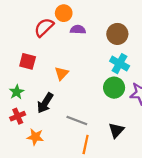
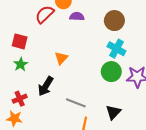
red square: (28, 61) -> (20, 41), moved
green star: (17, 92) -> (21, 64), moved
orange star: (35, 137) -> (14, 118), moved

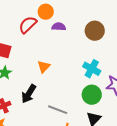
cyan cross: (116, 49) -> (92, 69), moved
green circle: (111, 72) -> (92, 95), moved

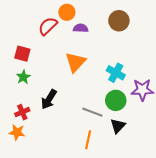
brown circle: (95, 31) -> (119, 21), moved
orange triangle: (44, 67) -> (75, 62), moved, size x1.5
gray line: (58, 110) -> (92, 112), moved

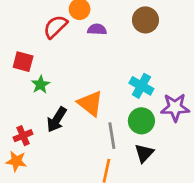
orange triangle: (75, 62) -> (90, 103), moved, turned -35
green star: (23, 77) -> (41, 85), moved
gray line: (92, 112) -> (112, 136), turned 60

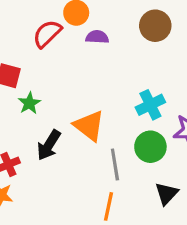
cyan cross: (141, 86) -> (150, 105), turned 35
black triangle: (144, 153) -> (167, 194), moved

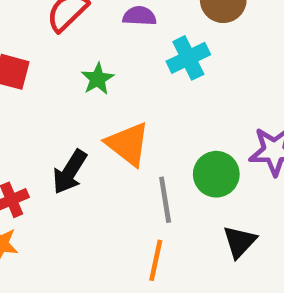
green star: (29, 103) -> (98, 79), moved
cyan cross: (150, 105) -> (188, 58), moved

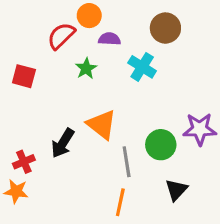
cyan cross: (188, 58) -> (142, 67), turned -32
green star: (98, 79) -> (86, 68), moved

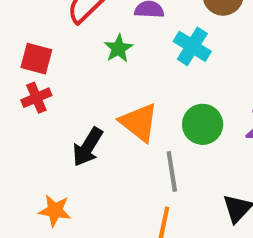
green circle: (161, 145) -> (203, 124), moved
red cross: (24, 162) -> (36, 98), moved
orange star: (16, 191) -> (55, 210), moved

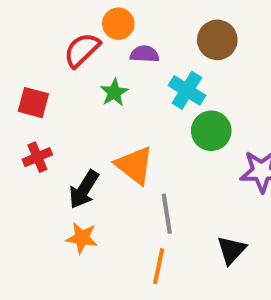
red cross: (36, 98) -> (37, 157), moved
green circle: (203, 124) -> (211, 131), moved
orange star: (55, 210) -> (82, 238), moved

